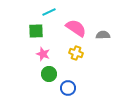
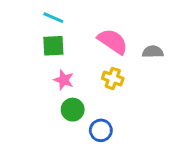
cyan line: (49, 12) -> (53, 18), moved, turned 48

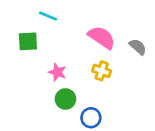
green square: (53, 46) -> (28, 41), moved
gray semicircle: (153, 52) -> (138, 47), turned 42

